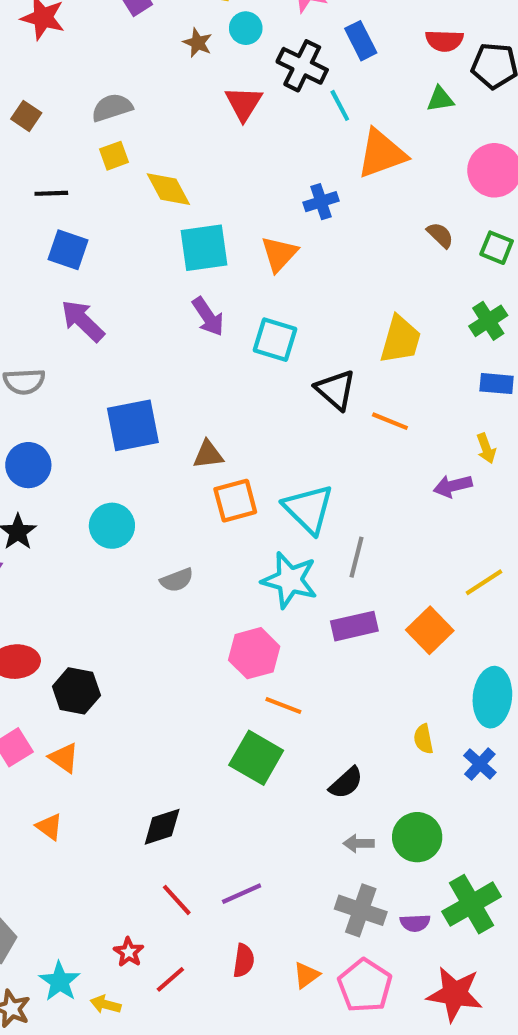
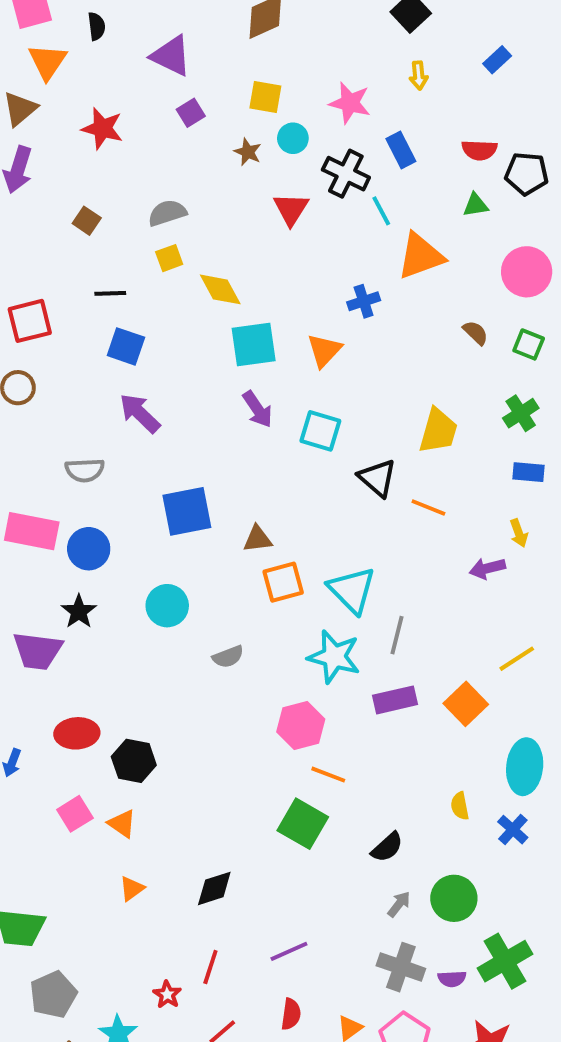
orange triangle: (49, 827) -> (132, 888), moved, turned 48
gray arrow: (359, 843) -> (399, 904), turned 128
red line: (177, 900) -> (210, 967), moved, turned 60
red star: (129, 952) -> (167, 995), moved

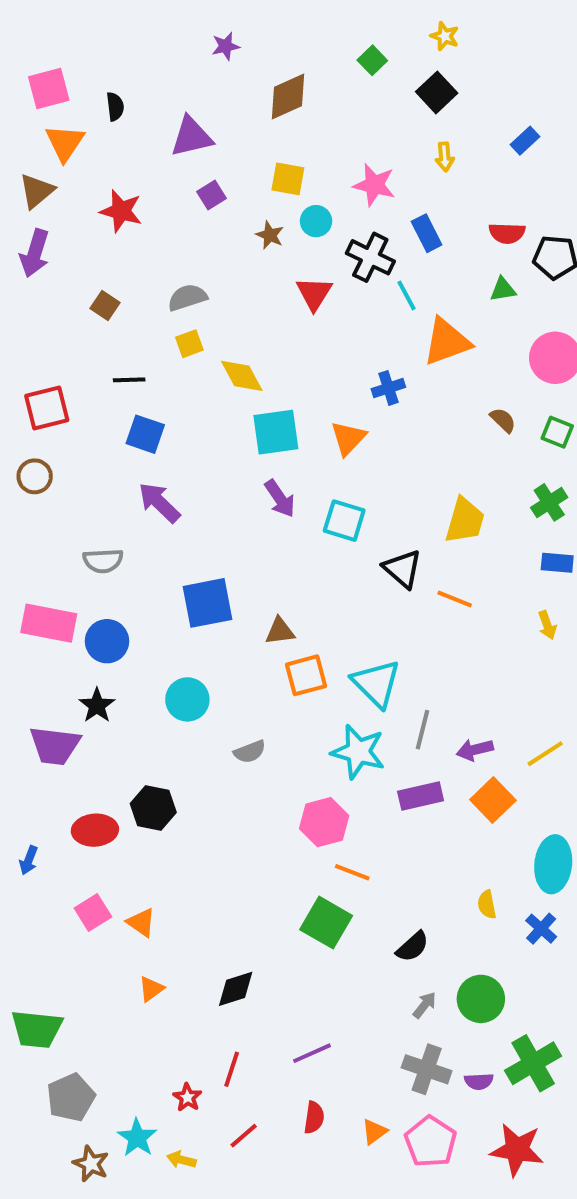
purple triangle: (171, 56) -> (191, 137), turned -39
purple arrow: (487, 568) -> (475, 750), moved
black hexagon: (134, 761) -> (153, 808), moved

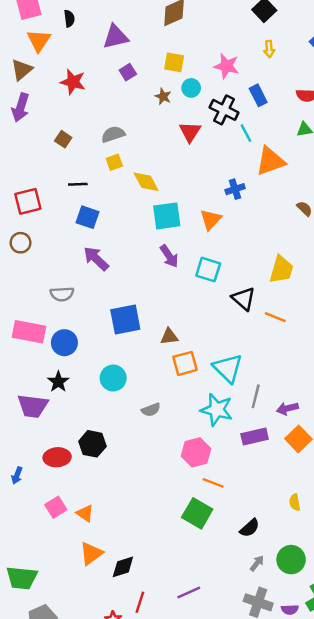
orange triangle: (151, 989) -> (91, 554), size x1.5
black diamond: (236, 989) -> (123, 567), moved

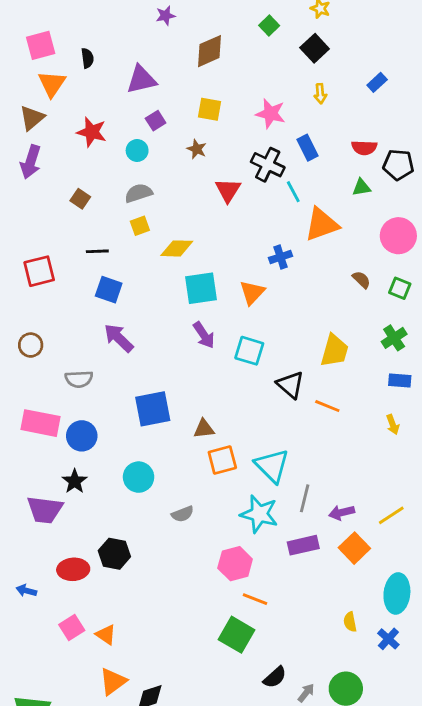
cyan circle: (191, 88) -> (137, 150), moved
yellow diamond: (146, 182) -> (177, 248), turned -60
brown circle: (21, 243) -> (31, 345), moved
blue arrow: (17, 476) -> (26, 591), turned 84
black semicircle: (250, 528) -> (275, 677), moved

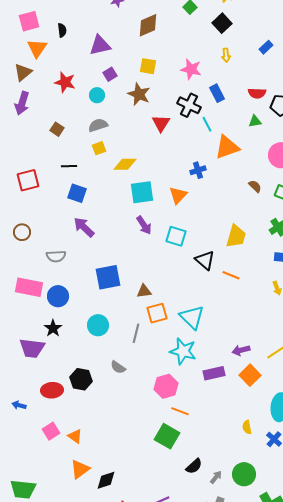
brown star: (197, 149) -> (139, 94), size x1.6
gray line: (305, 498) -> (136, 333), moved
gray semicircle: (183, 514) -> (118, 367), moved, turned 56

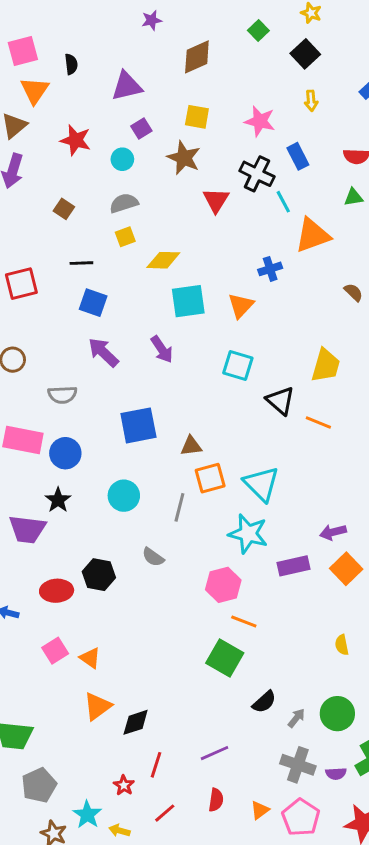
purple arrow: (144, 225) -> (162, 349), moved

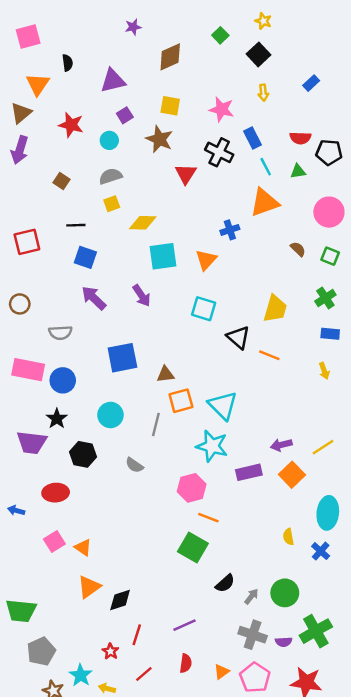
pink square: (23, 51) -> (28, 37), moved
cyan line: (283, 202) -> (266, 167), moved
black hexagon: (99, 575) -> (83, 454), moved

